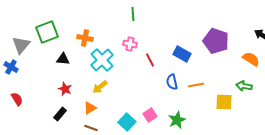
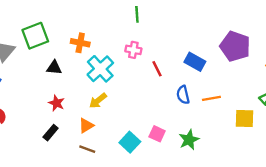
pink square: (150, 115) -> (157, 134), turned -32

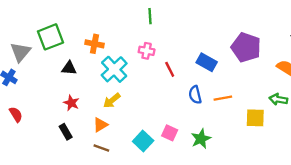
black rectangle: (51, 133) -> (66, 132), turned -70

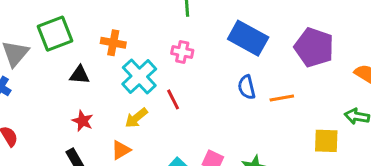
blue rectangle: (207, 62) -> (248, 38), moved, size x1.4
red line: (170, 69) -> (173, 99), moved
blue semicircle: (195, 95) -> (247, 87), moved
orange line: (223, 98) -> (282, 98), moved

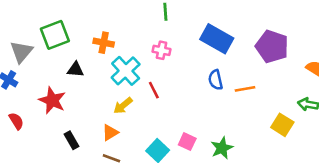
red star: (83, 121) -> (52, 100), moved, size x1.5
yellow square: (326, 141) -> (282, 125), turned 30

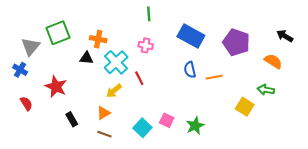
black triangle: (75, 70) -> (86, 58), moved

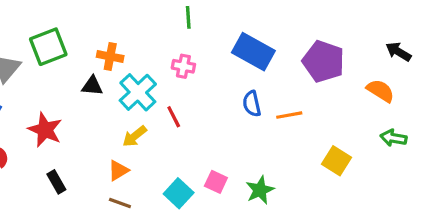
green arrow: (266, 90) -> (393, 138), moved
black rectangle: (72, 119) -> (56, 182), moved

